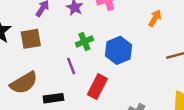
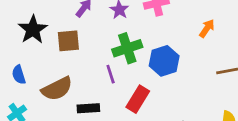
green cross: (84, 42) -> (127, 48), size x1.5

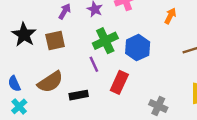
blue semicircle: (19, 75) -> (14, 84), moved

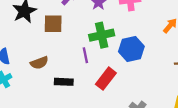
brown semicircle: (50, 82) -> (39, 63), size x0.7

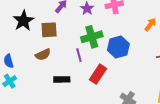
brown semicircle: (39, 63) -> (43, 55), moved

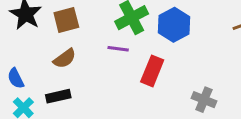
purple line: (79, 55) -> (118, 49), turned -56
black rectangle: (62, 79) -> (58, 96), moved

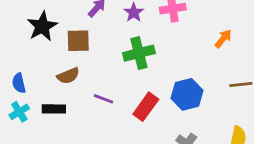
blue hexagon: (174, 25) -> (187, 94), moved
purple line: (118, 49) -> (104, 99), moved

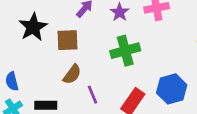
brown semicircle: (68, 76) -> (72, 74), moved, turned -30
purple line: (104, 99) -> (93, 95), turned 48

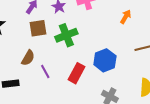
brown square: (68, 40) -> (38, 28), moved

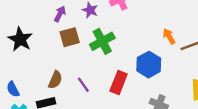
orange arrow: (126, 17) -> (169, 36), moved, turned -56
brown semicircle: (28, 58) -> (55, 80), moved

